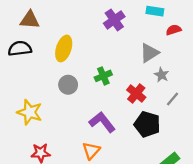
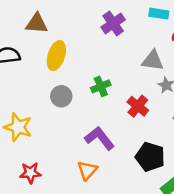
brown triangle: (30, 20) -> (37, 23), moved
gray triangle: (149, 53) -> (153, 60), turned 40
black pentagon: (147, 124) -> (150, 157), moved

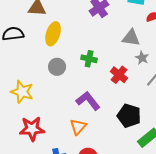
green cross: (101, 86) -> (89, 59), turned 35
red star: (30, 173) -> (32, 129), size x1.4

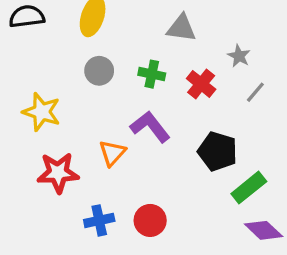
gray triangle: (131, 38) -> (181, 28), moved
green cross: (89, 59) -> (152, 74), moved
orange triangle: (78, 127) -> (112, 153), moved

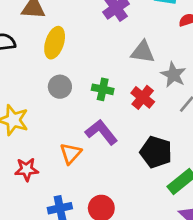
gray triangle: (181, 28) -> (143, 52), moved
gray star: (239, 56) -> (173, 75), size x1.4
red star: (58, 173) -> (27, 169), size x0.7

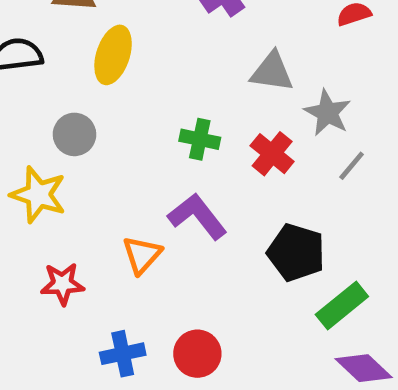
gray circle: (60, 87) -> (74, 134), moved

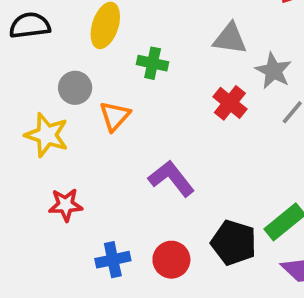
green cross: (200, 139) -> (153, 63), moved
purple L-shape: (197, 216) -> (171, 178), moved
black pentagon: (296, 252) -> (234, 243), moved
orange triangle: (142, 255) -> (115, 116), moved

